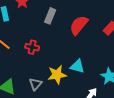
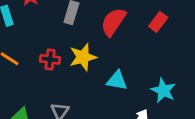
yellow star: (57, 75) -> (83, 57), moved

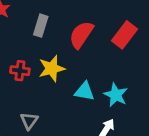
red rectangle: (158, 22) -> (125, 35), size x1.4
cyan star: (163, 90) -> (116, 95), moved

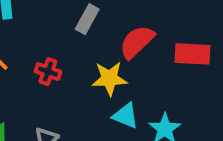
red rectangle: (125, 35) -> (193, 54), turned 44
yellow star: (52, 69) -> (109, 79), moved

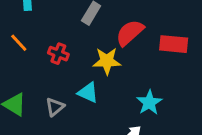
cyan triangle: (126, 116) -> (88, 93), moved

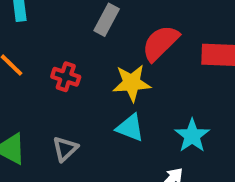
cyan triangle: (88, 93) -> (130, 128), moved

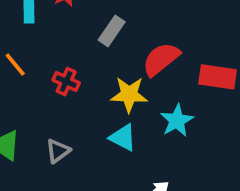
cyan star: (192, 136) -> (177, 121), moved

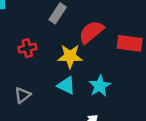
red cross: (66, 82) -> (27, 48), turned -36
cyan star: (177, 121) -> (100, 86), moved

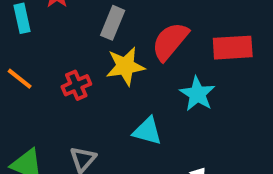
yellow star: (70, 56) -> (125, 66), moved
cyan star: (100, 86) -> (197, 94), moved

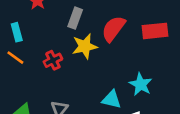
cyan rectangle: (22, 18) -> (17, 32), moved
cyan star: (197, 94) -> (141, 84), moved
cyan triangle: (147, 131) -> (112, 99), moved

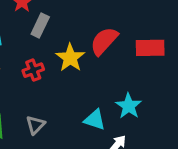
gray rectangle: (75, 18) -> (40, 26), moved
yellow star: (85, 46) -> (70, 58), turned -30

